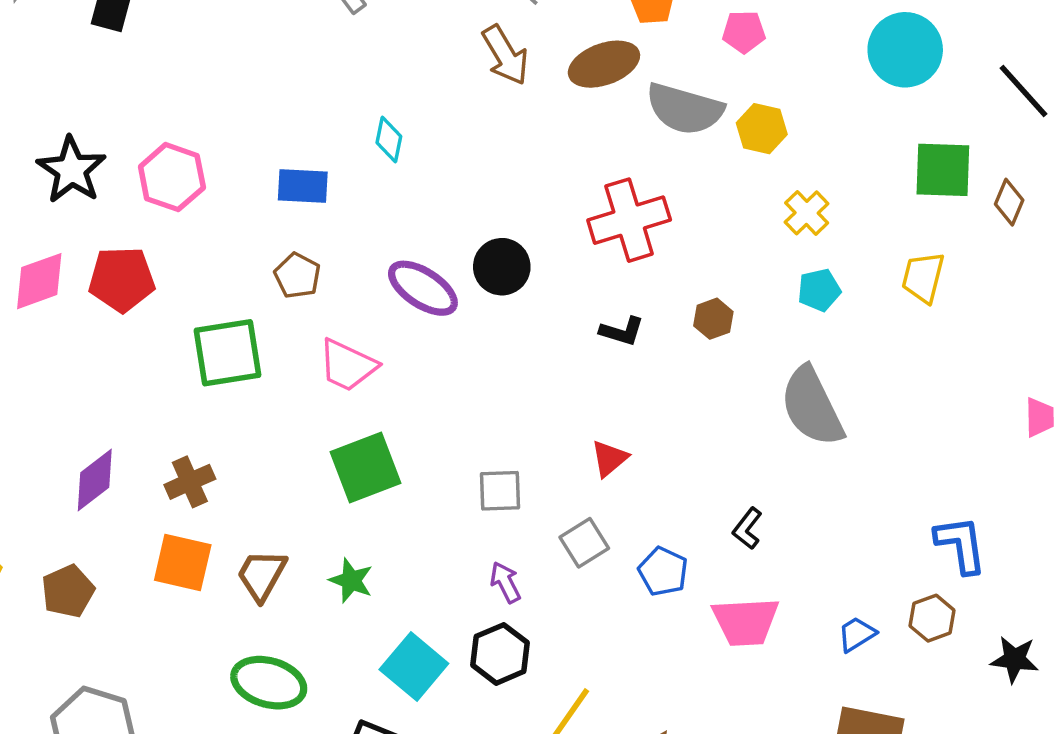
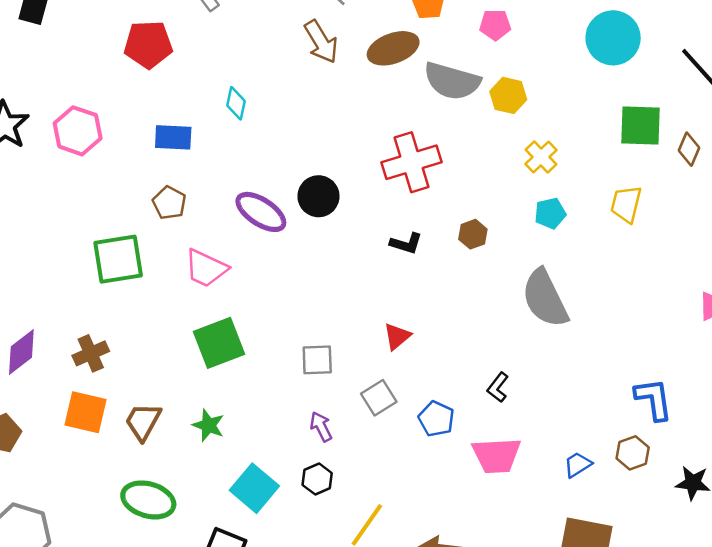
red pentagon: (122, 279) -> (148, 44), moved
black hexagon: (500, 654) -> (317, 479), size x0.7

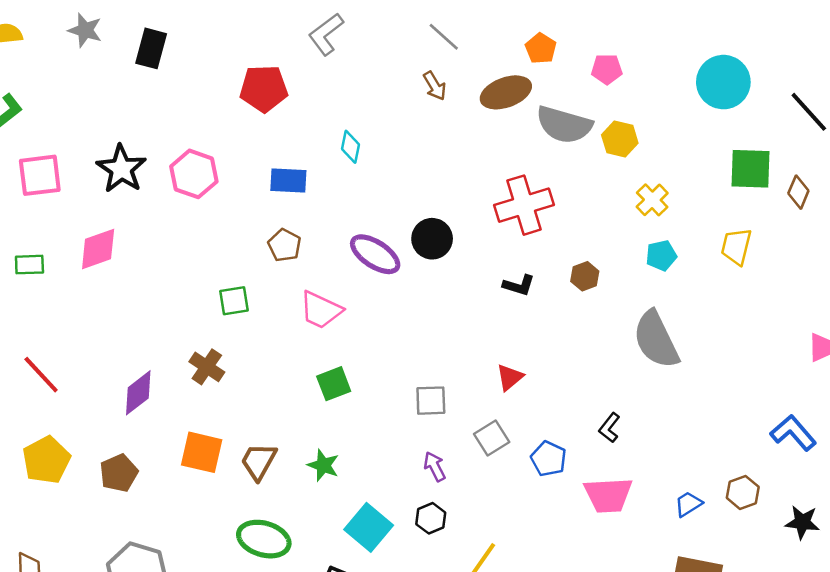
brown arrow: (321, 42) -> (435, 86), size x0.7
green square: (118, 259) -> (234, 301), size x0.6
green square: (219, 343) -> (334, 384), size x0.7
brown cross: (91, 353) -> (207, 367), moved, turned -32
blue L-shape: (654, 399) -> (793, 433), moved, turned -33

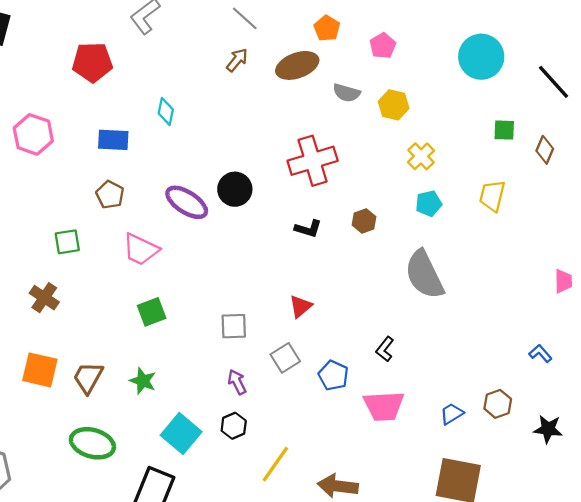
pink pentagon: (607, 69) -> (383, 46), turned -30
brown arrow: (435, 86) -> (237, 60), turned -110
gray semicircle: (564, 125) -> (347, 93), size x0.6
green square: (751, 169) -> (504, 130), size x0.6
blue L-shape: (793, 433) -> (540, 353), size x0.6

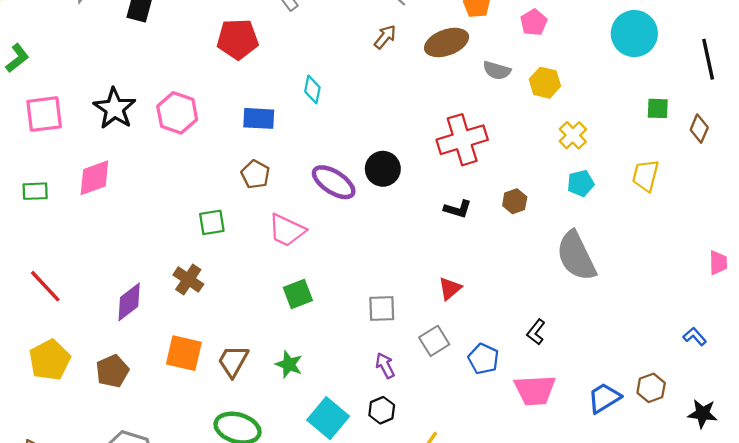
black line: (554, 82) -> (708, 59), turned 30
blue trapezoid: (452, 414) -> (604, 398), size x1.4

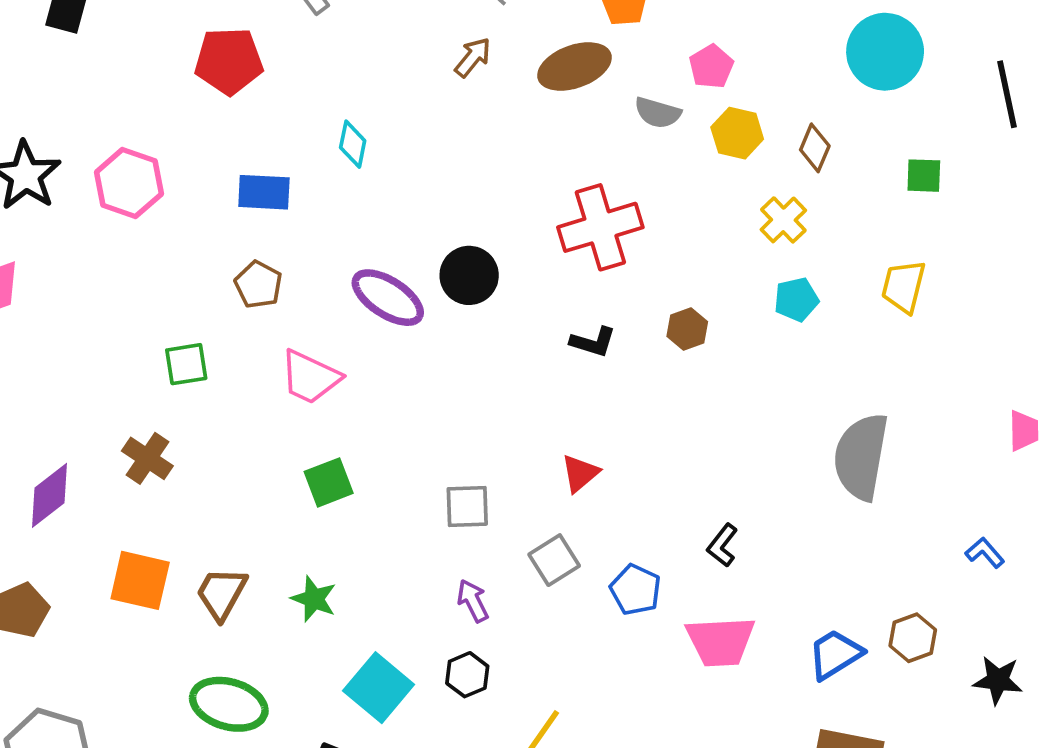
pink pentagon: (534, 22) -> (711, 67), moved
brown diamond: (699, 129) -> (815, 148), moved
gray semicircle: (576, 256) -> (861, 457), moved, turned 36

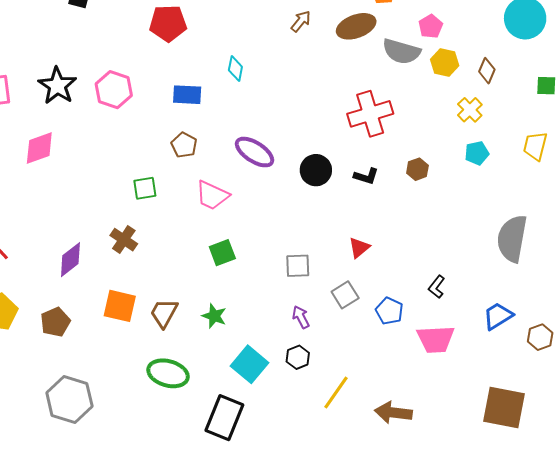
gray semicircle: (658, 113) -> (401, 51), size x1.5
black circle: (469, 275) -> (316, 170), moved
blue trapezoid: (835, 654) -> (498, 316), moved

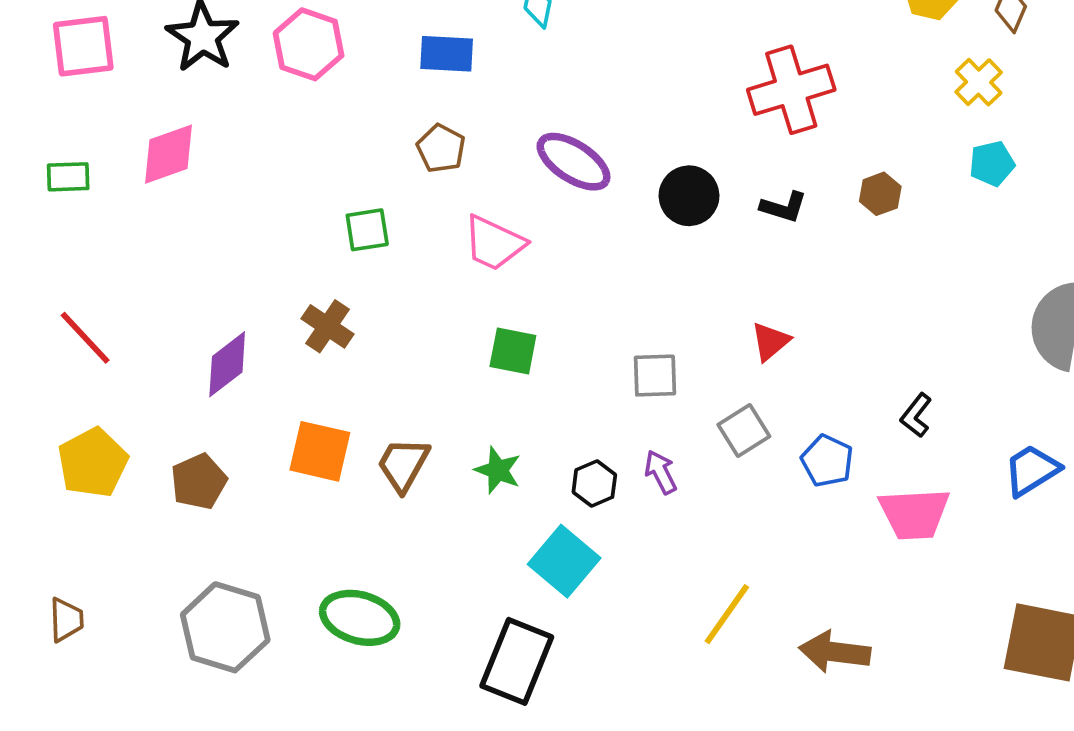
green square: (222, 253) -> (513, 351), turned 32
black hexagon: (298, 357) -> (594, 483), moved
green ellipse: (168, 373) -> (360, 618), moved

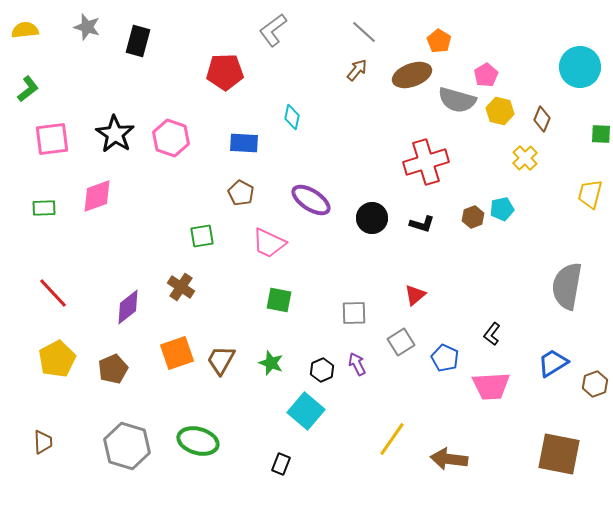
cyan pentagon: (992, 164) -> (502, 209), moved
orange square: (320, 451) -> (177, 353), turned -32
black rectangle: (517, 661) -> (281, 464), size x0.5

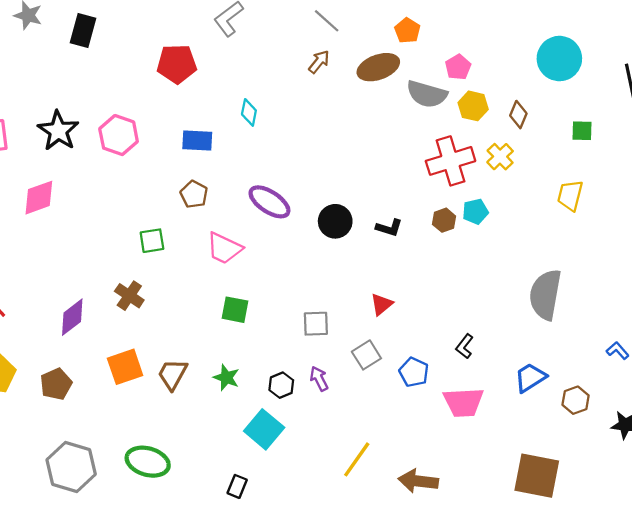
red cross: (426, 162) -> (451, 161), moved

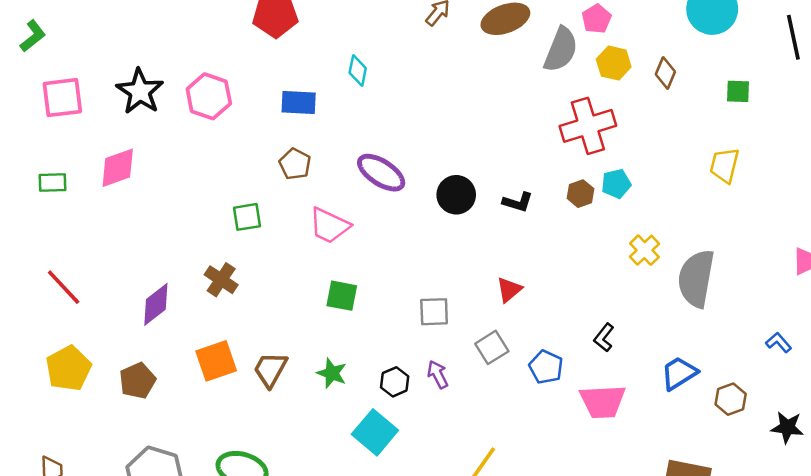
gray semicircle: (427, 94) -> (561, 50), turned -84
yellow cross: (500, 157) -> (644, 250), moved

